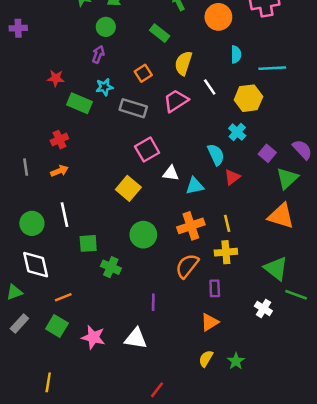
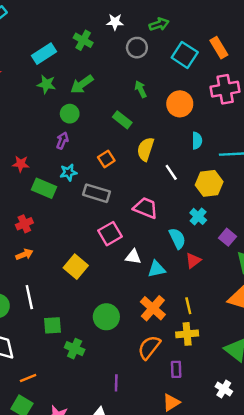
pink trapezoid: (176, 101) -> (146, 208), moved, turned 55
yellow square: (128, 188) -> (76, 267), moved
orange cross: (191, 226) -> (153, 308), turned -30

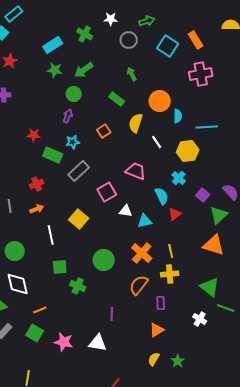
orange circle: (180, 104) -> (160, 101), moved
gray rectangle: (97, 193) -> (79, 171), moved, turned -60
white line: (29, 297) -> (51, 235), moved

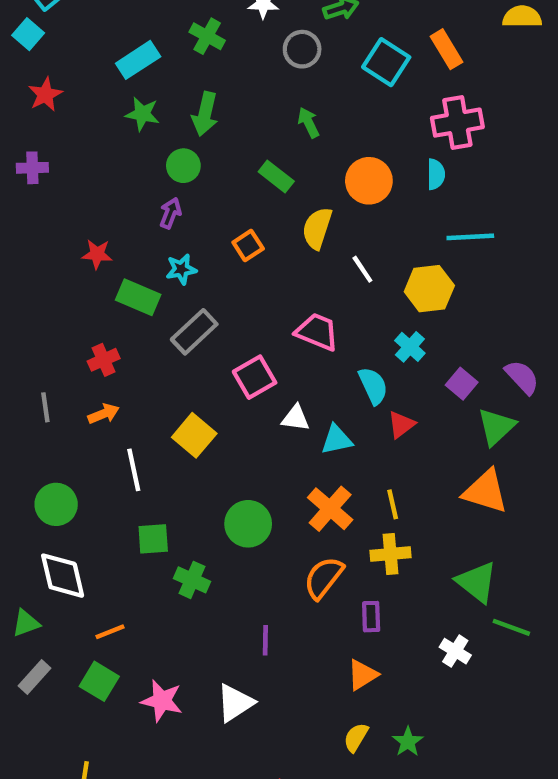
green arrow: (84, 70) -> (205, 114), turned -42
cyan semicircle: (178, 116) -> (436, 174), moved
white triangle: (98, 343) -> (235, 703), turned -42

